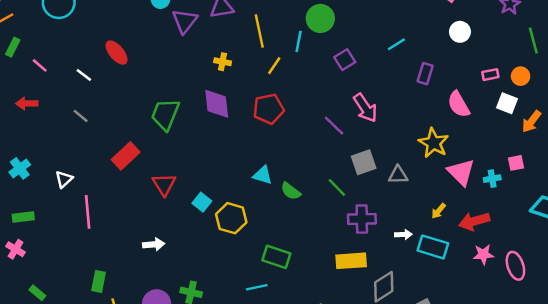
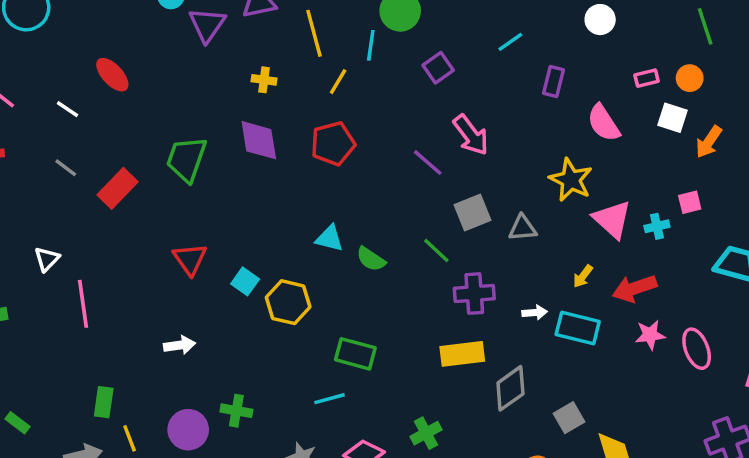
red rectangle: (126, 156) -> (118, 188), moved

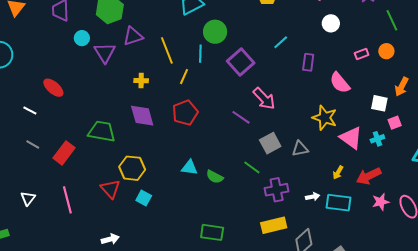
purple square: (438, 68) -> (241, 62), size x1.5
white square: (672, 118) -> (379, 103), moved
green trapezoid: (186, 159) -> (102, 131), turned 88
yellow hexagon: (288, 302) -> (132, 168), moved
pink line: (83, 304) -> (67, 200), moved

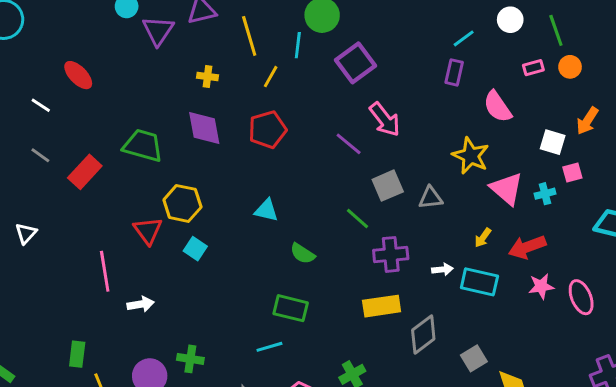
green line: (392, 20) -> (556, 30), moved
white circle: (331, 23) -> (510, 20), moved
cyan line: (281, 42) -> (464, 38), moved
green semicircle: (215, 177) -> (303, 254), moved
pink line: (67, 200) -> (105, 271), moved

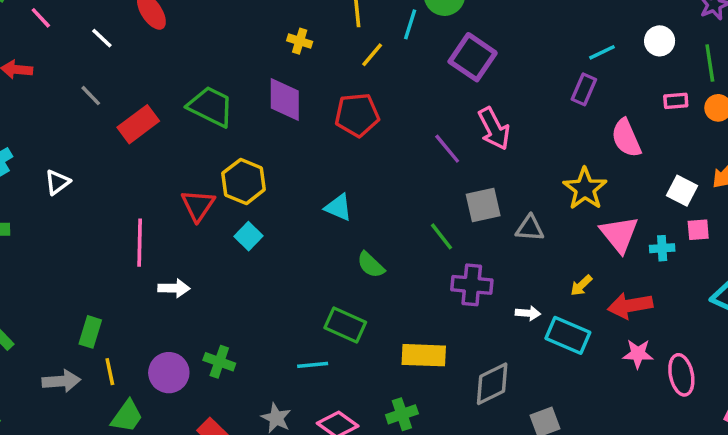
purple square: (355, 63) -> (473, 57), turned -30
yellow rectangle: (382, 306) -> (424, 355), moved

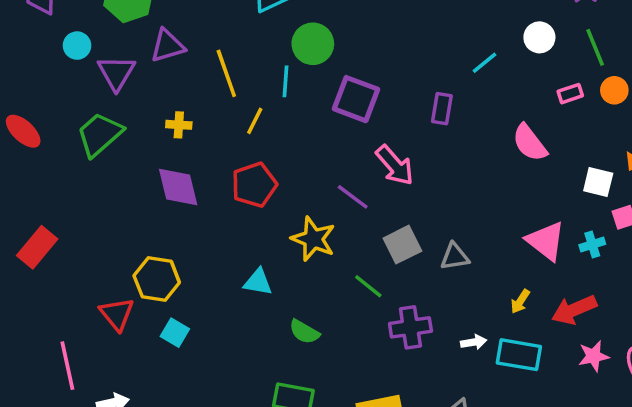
purple rectangle: (584, 89) -> (442, 109), moved
green trapezoid: (211, 106) -> (100, 134), moved, turned -54
yellow star: (585, 189) -> (313, 239), moved

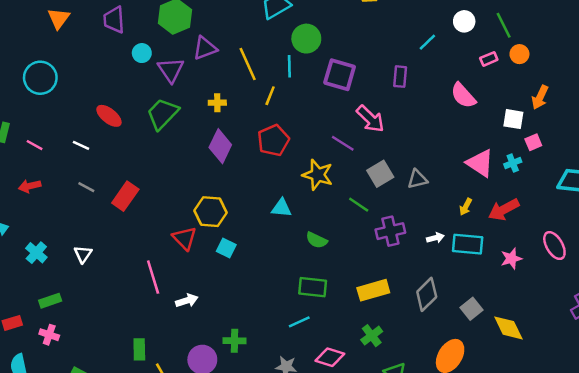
purple diamond: (178, 187) -> (220, 146), turned 44
pink star: (594, 356) -> (511, 259), moved

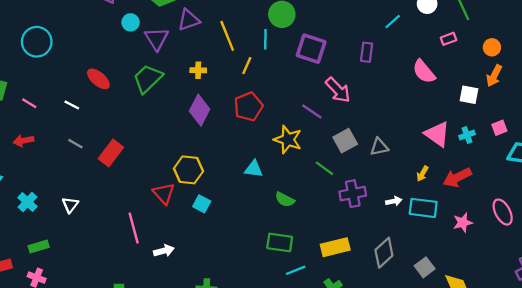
orange circle: (519, 54) -> (492, 47), moved
pink square: (533, 142) -> (499, 128), moved
cyan line: (299, 322) -> (296, 270), moved

